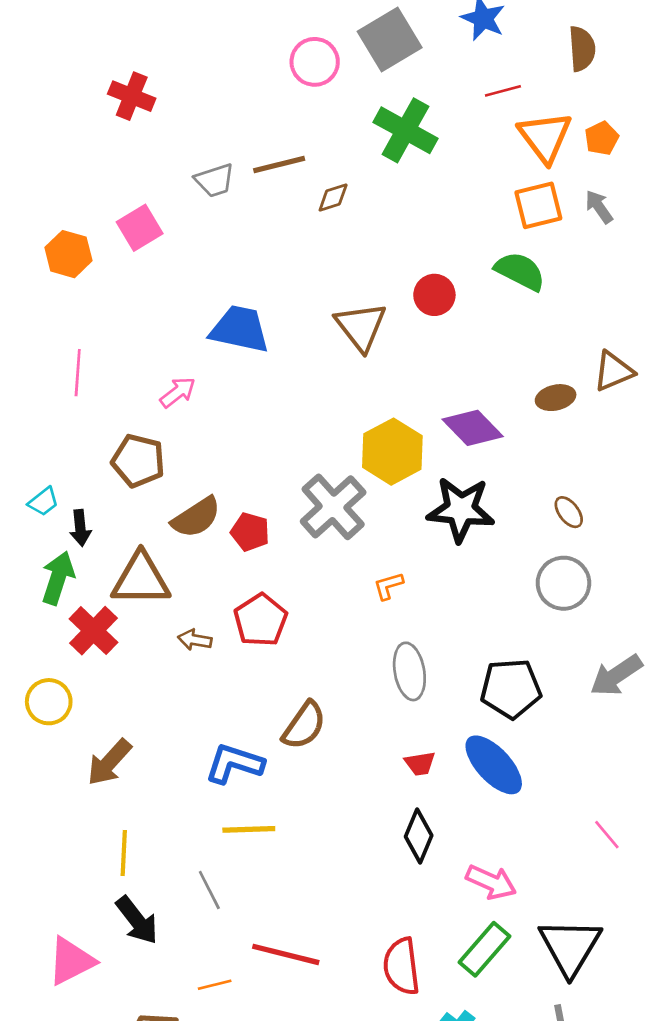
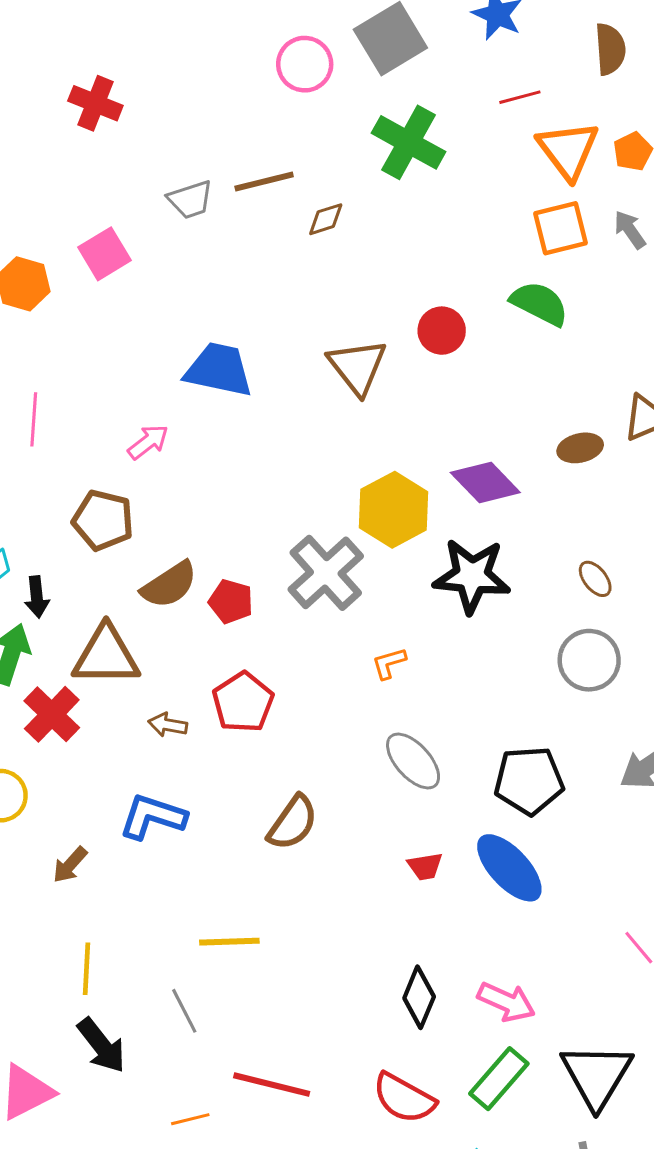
gray ellipse: (409, 671) -> (413, 761), turned -32
brown arrow: (109, 762) -> (70, 865), size x0.7
blue L-shape: (234, 764) -> (153, 817), moved
black diamond: (419, 836) -> (419, 997), moved
red semicircle: (402, 966) -> (404, 1098), turned -54

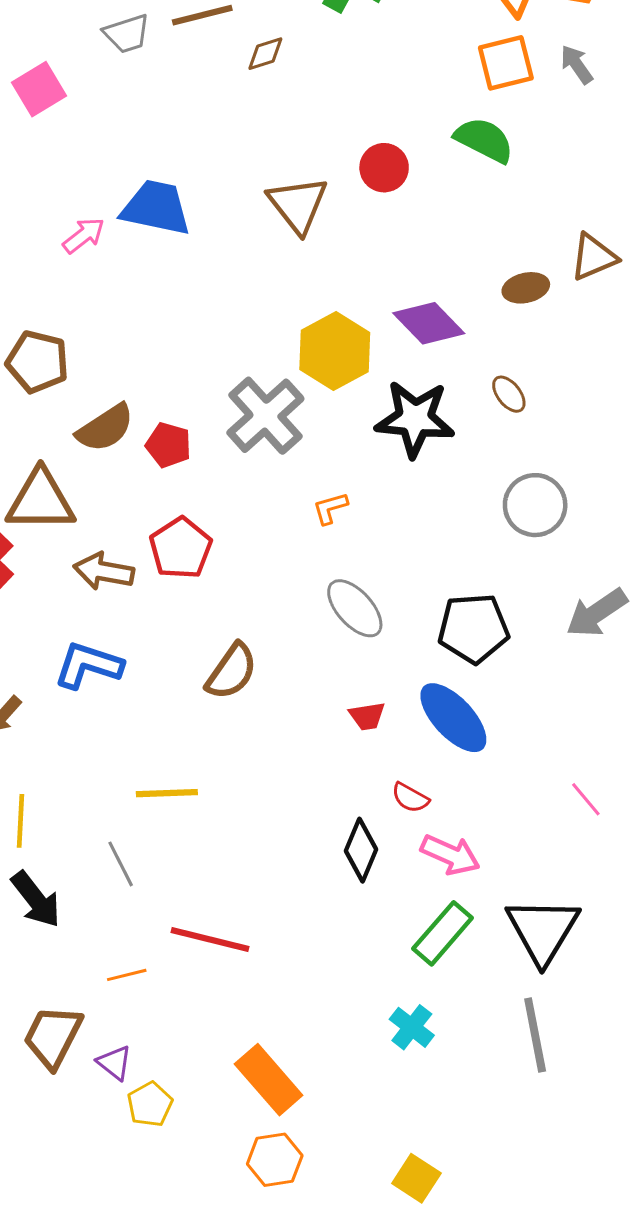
pink arrow: (148, 442) -> (84, 235), moved
brown ellipse: (595, 579) -> (509, 394), moved
brown arrow: (168, 725) -> (104, 571), size x1.5
red semicircle: (404, 1098) -> (410, 798), moved, size x0.6

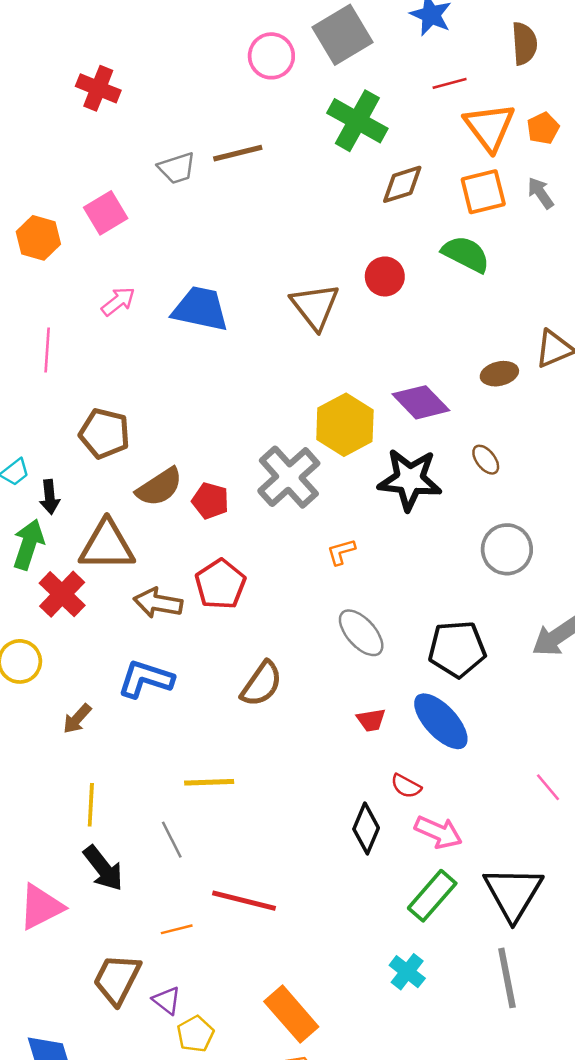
brown diamond: (265, 54) -> (402, 184), moved, size x1.4
pink arrow: (84, 235) -> (118, 301), moved

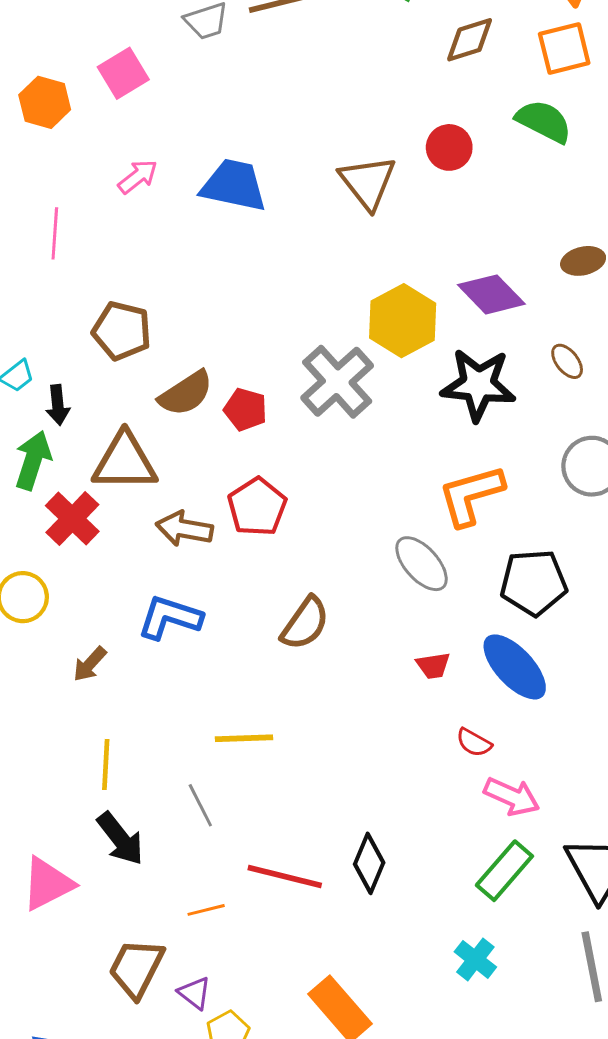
orange L-shape: (341, 552) -> (471, 495), moved, size x2.0
black diamond: (366, 828) -> (369, 863), moved

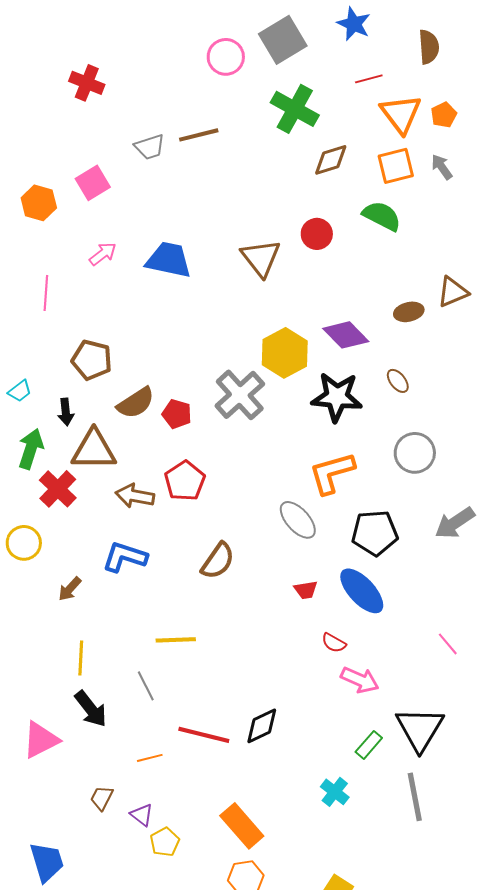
black arrow: (58, 405) -> (66, 412), moved
black diamond: (369, 863) -> (262, 726), turned 42
green rectangle: (504, 871) -> (369, 745), moved, size x0.7
brown trapezoid: (136, 968) -> (102, 798), size x0.6

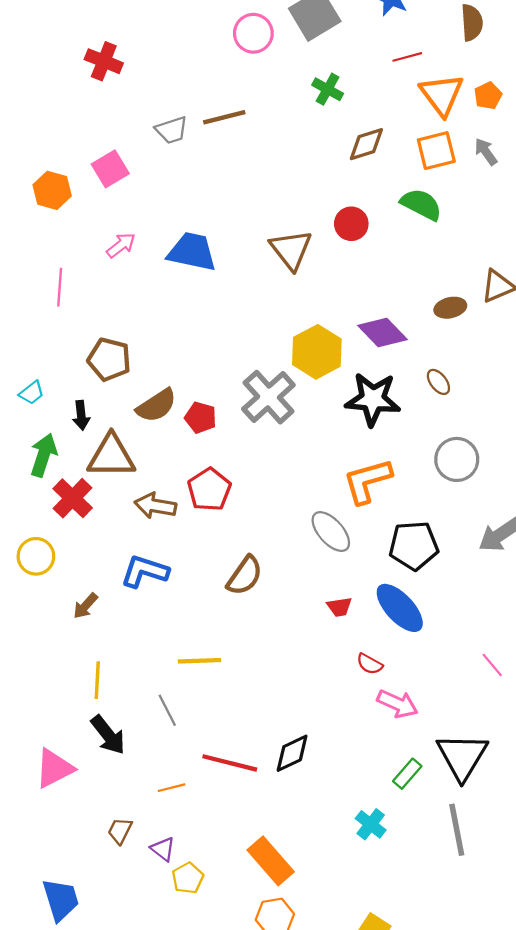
green cross: (295, 109) -> (328, 89), size x0.6

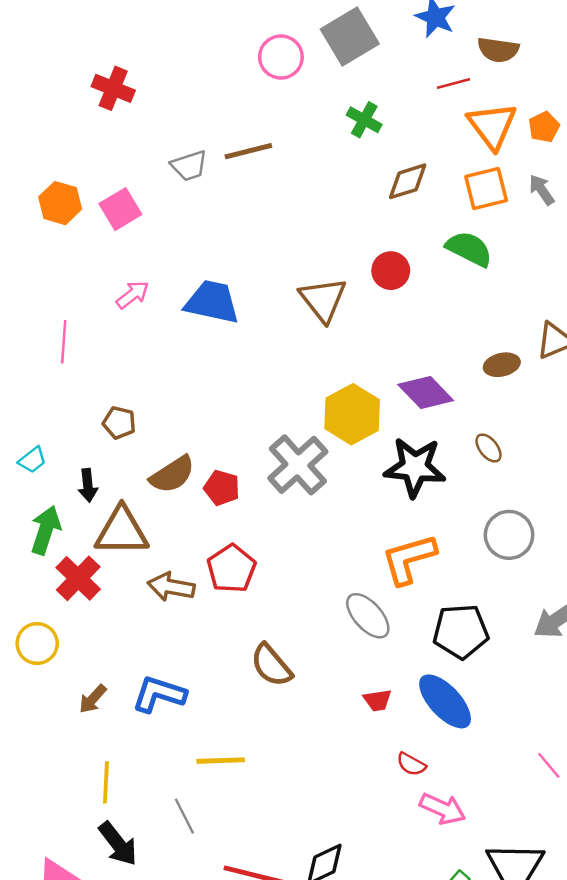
brown semicircle: (472, 22) -> (498, 50), moved, turned 102
orange hexagon: (52, 190) -> (60, 203), moved
brown pentagon: (109, 359) -> (119, 423), size x0.7
blue L-shape: (145, 571) -> (159, 694), moved
brown semicircle: (245, 576) -> (271, 665), turned 105

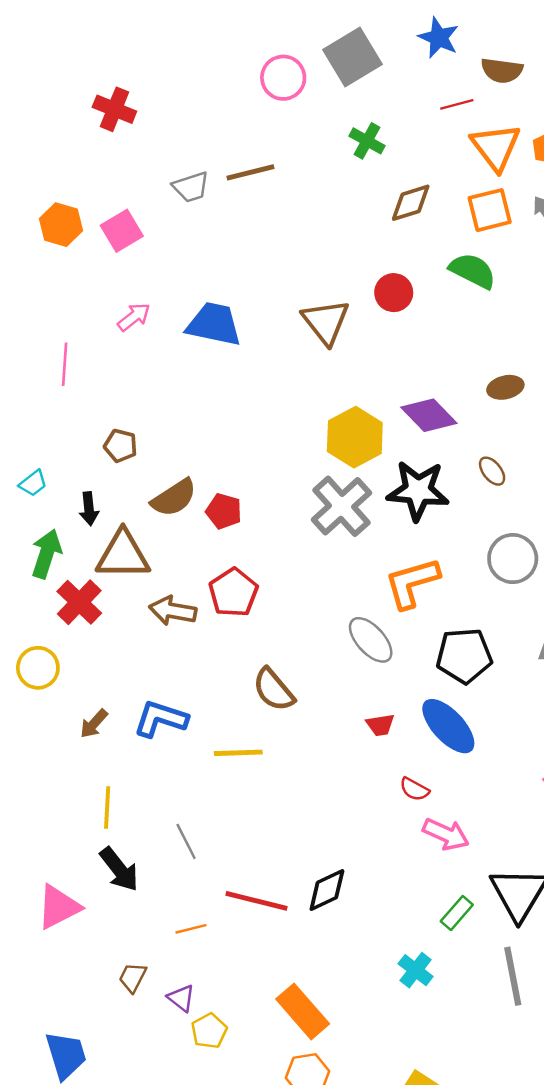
gray cross: (298, 465) -> (342, 506), moved
yellow line: (221, 761) -> (238, 753), moved

